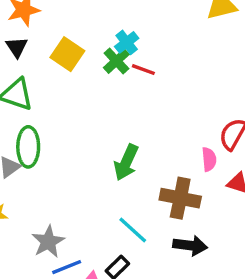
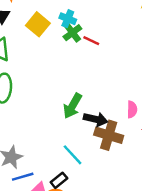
cyan cross: (127, 42) -> (68, 19), moved, turned -35
black arrow: (190, 245) -> (96, 119), moved

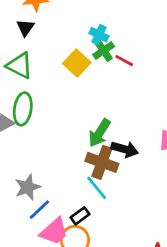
yellow square: (38, 24) -> (77, 63), moved
brown cross: (109, 135) -> (102, 162), moved
blue line: (23, 177) -> (39, 210), turned -30

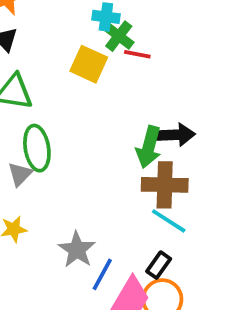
red line: (124, 61) -> (137, 54), moved
black arrow: (125, 149) -> (176, 135), moved

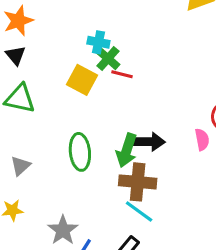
green ellipse: (37, 148) -> (80, 152), moved

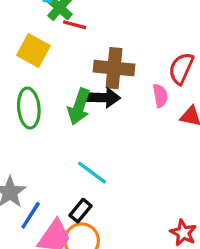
yellow square: (82, 80) -> (33, 51), moved
brown cross: (138, 182) -> (114, 68), moved

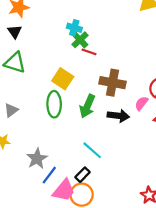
yellow square: (33, 51) -> (63, 79), moved
pink semicircle: (160, 96) -> (141, 103), turned -136
black arrow: (103, 98) -> (118, 116), moved

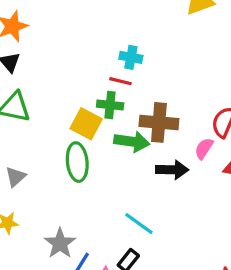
cyan cross: (74, 28) -> (131, 57), moved
green cross: (80, 40) -> (110, 105), moved, turned -35
green arrow: (87, 106) -> (132, 142), moved, turned -100

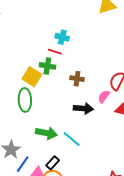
brown cross: (159, 122) -> (77, 79), size x0.6
green arrow: (132, 142) -> (46, 133), moved
cyan line: (139, 224) -> (72, 139), moved

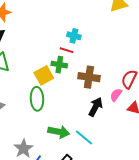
yellow square: (32, 77) -> (44, 75), turned 30
brown cross: (77, 79) -> (89, 77), size x1.5
black arrow: (83, 108) -> (95, 107), turned -66

